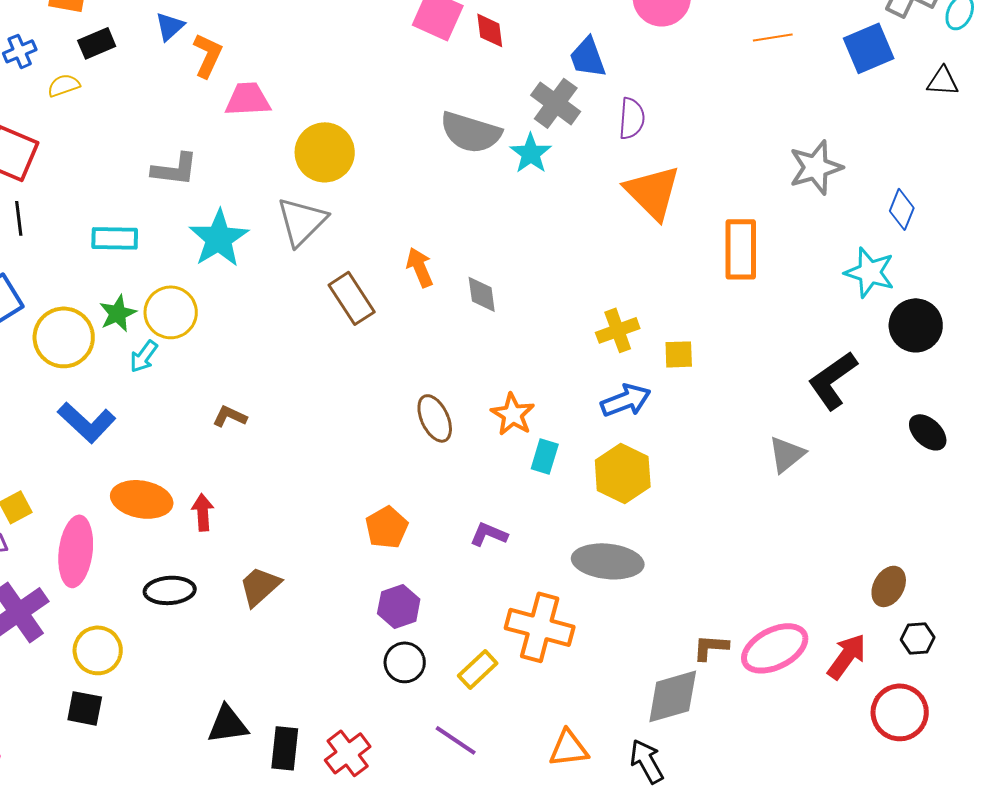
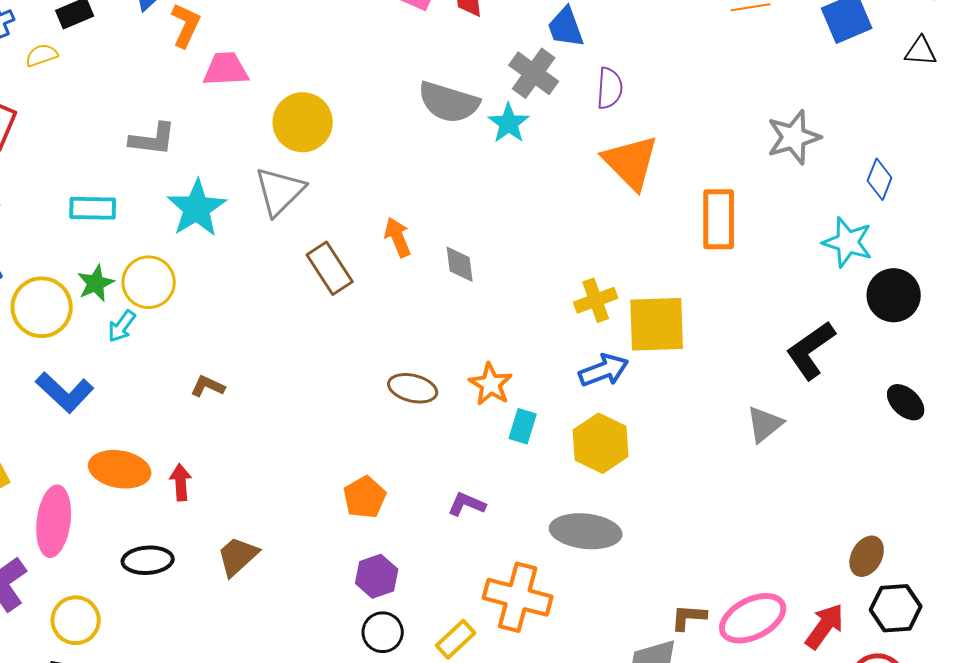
yellow square: (679, 354) -> (657, 324), size x2.0
brown ellipse: (435, 418) -> (413, 388), turned -51
black hexagon: (918, 638) -> (896, 608), size x1.5

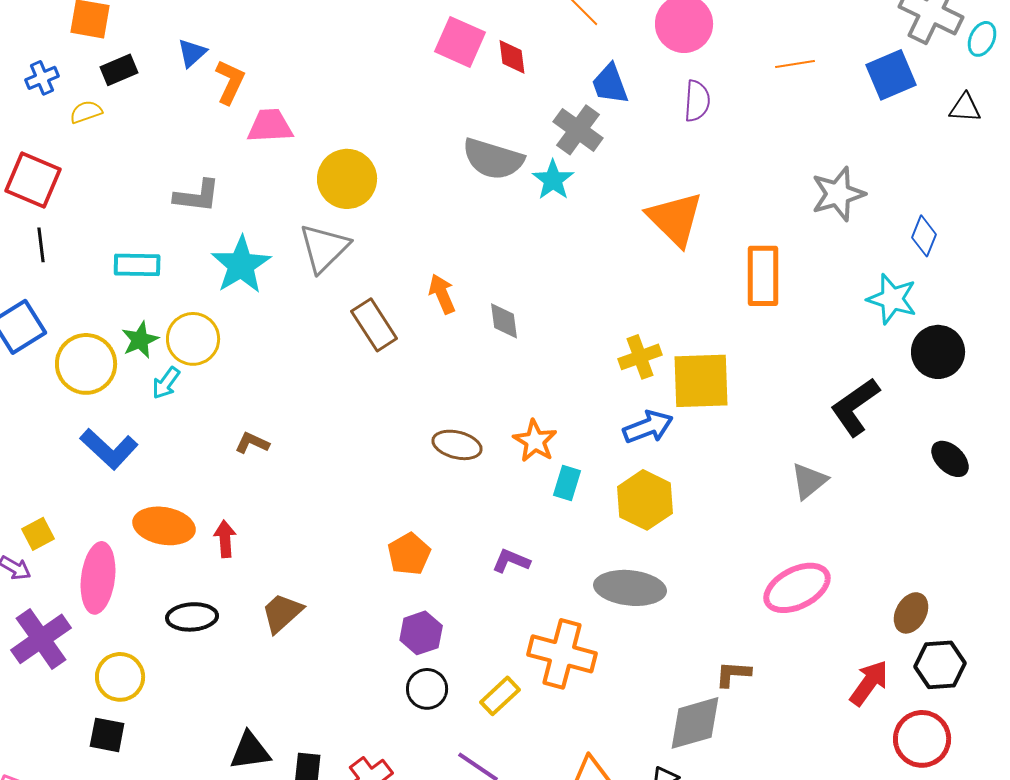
purple semicircle: (610, 88) -> (697, 101), moved
pink ellipse: (753, 618) -> (797, 588), moved

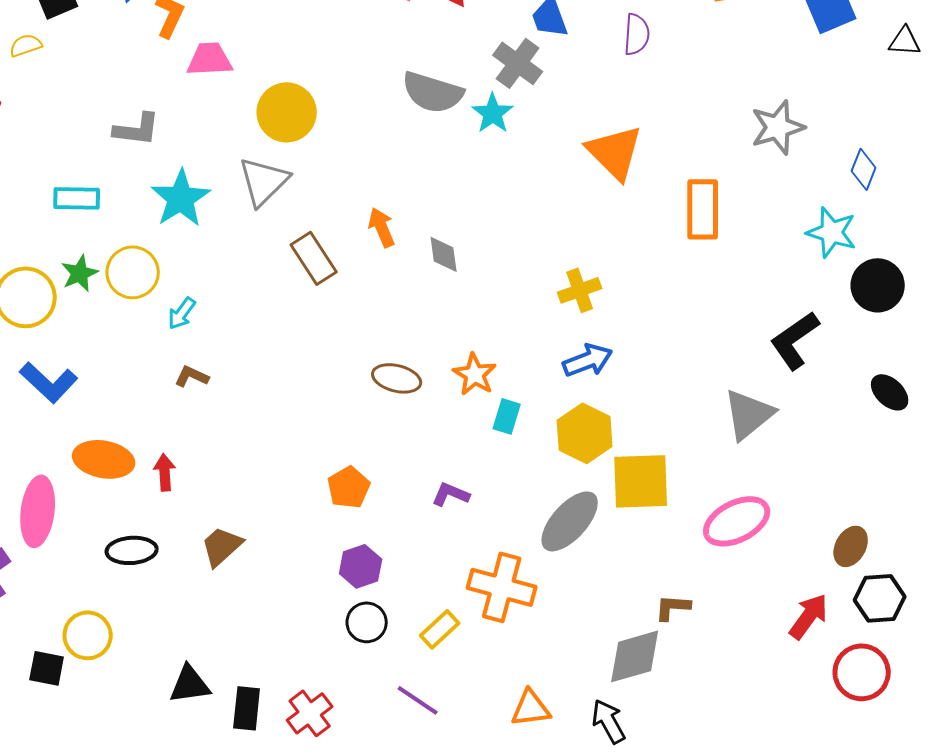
yellow square: (701, 381) -> (641, 481), moved
cyan arrow: (166, 383) -> (182, 313), moved
gray triangle: (809, 481) -> (749, 414), size x1.4
gray ellipse: (630, 588) -> (570, 521), turned -54
yellow circle: (120, 677) -> (88, 635), moved

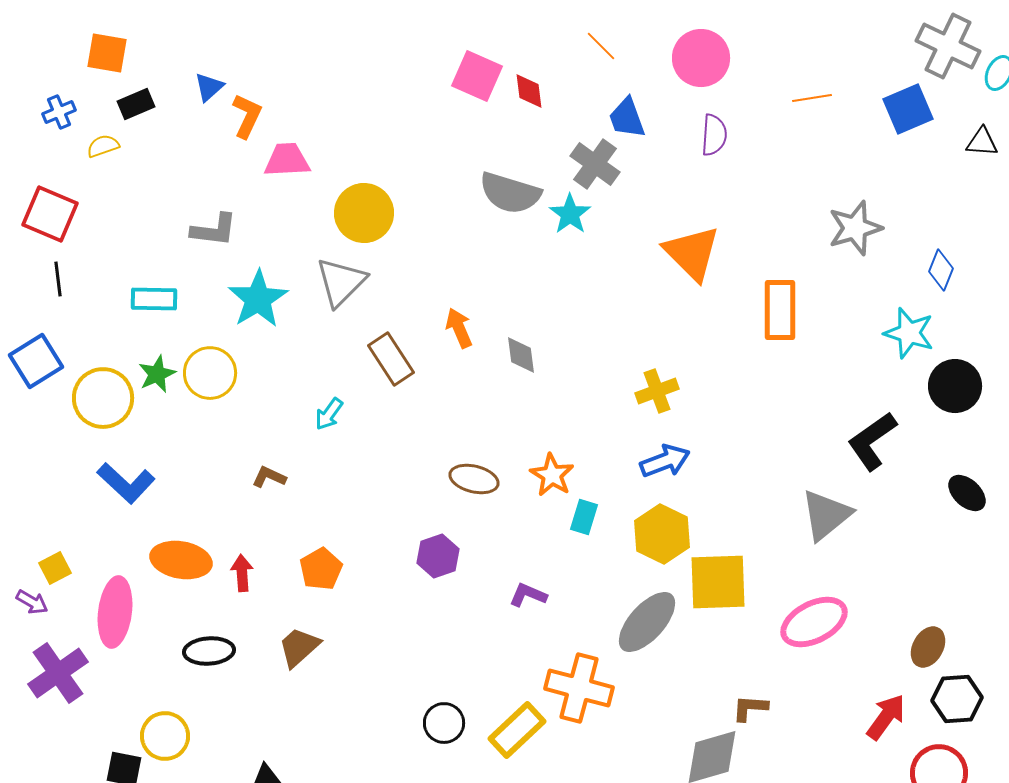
cyan arrow: (182, 313) -> (329, 414), moved
orange pentagon: (349, 487) -> (321, 569), moved
purple hexagon: (361, 566) -> (438, 556), moved
yellow rectangle: (440, 629) -> (517, 730), size x1.4

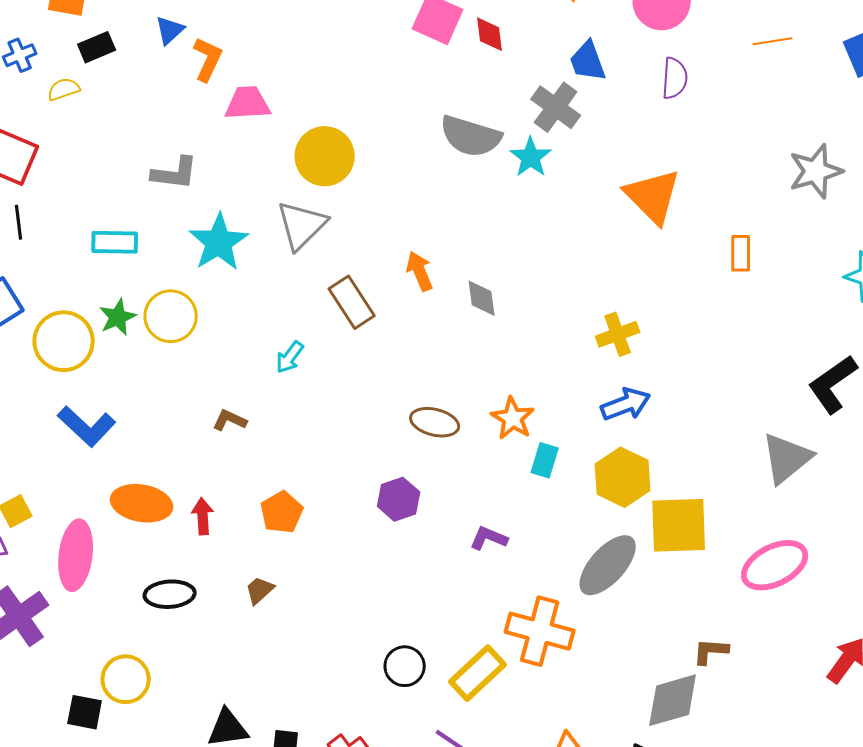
orange rectangle: (780, 310) -> (741, 253), size x0.6
brown trapezoid: (299, 647) -> (260, 590), size x0.7

